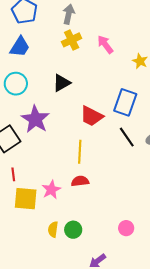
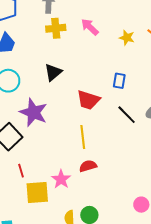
yellow cross: (72, 40) -> (56, 28), turned 30
blue rectangle: (125, 102) -> (119, 81), size x0.6

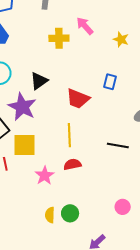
yellow cross: (56, 28) -> (59, 38), moved
black triangle: (53, 72) -> (39, 81), moved
black line: (127, 115) -> (118, 145), moved, turned -40
yellow square: (37, 192) -> (25, 145), moved

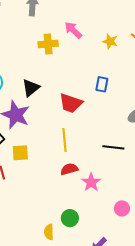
yellow square: (25, 145) -> (20, 153), size x0.7
pink star: (45, 176) -> (91, 182), moved
yellow semicircle: (50, 215) -> (49, 232), moved

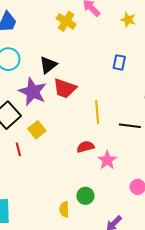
yellow cross: (48, 44) -> (66, 21), turned 36
red trapezoid: (71, 103) -> (65, 88), moved
yellow line: (64, 140) -> (97, 112), moved
yellow square: (20, 153) -> (37, 130), turned -36

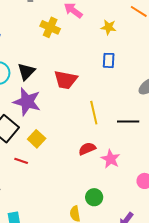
yellow star: (128, 20) -> (109, 27), moved
black triangle: (48, 65) -> (26, 72), moved
red trapezoid: (65, 88) -> (66, 80), moved
red line: (18, 149) -> (21, 161), turned -48

